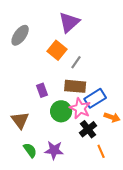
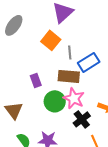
gray line: (76, 62) -> (70, 52), turned -40
blue rectangle: (95, 98) -> (89, 62), moved

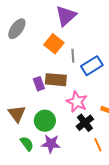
brown rectangle: (69, 76) -> (56, 80), moved
green circle: (55, 101) -> (45, 121), moved

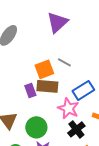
orange square: (54, 44) -> (44, 69), moved, turned 30
gray line: (73, 56) -> (64, 62), turned -56
blue rectangle: (92, 66) -> (83, 90), moved

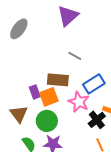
orange square: (44, 69) -> (49, 97), moved
purple rectangle: (30, 90) -> (35, 92), moved
black cross: (76, 129) -> (97, 120), moved

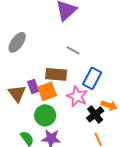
gray ellipse: (19, 29) -> (17, 42), moved
blue rectangle: (94, 84) -> (92, 78), turned -30
brown triangle: (19, 114) -> (17, 93), moved

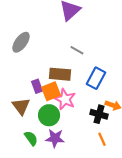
brown triangle: (17, 93) -> (21, 106), moved
pink star: (77, 96) -> (65, 99), moved
black cross: (95, 114) -> (99, 114), turned -36

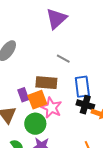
blue rectangle: (96, 78) -> (82, 87), turned -35
black cross: (99, 114) -> (85, 105), moved

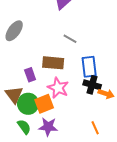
orange square: (37, 100) -> (44, 104), moved
green circle: (35, 124) -> (28, 104), moved

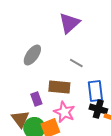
gray ellipse: (14, 31) -> (32, 55), moved

